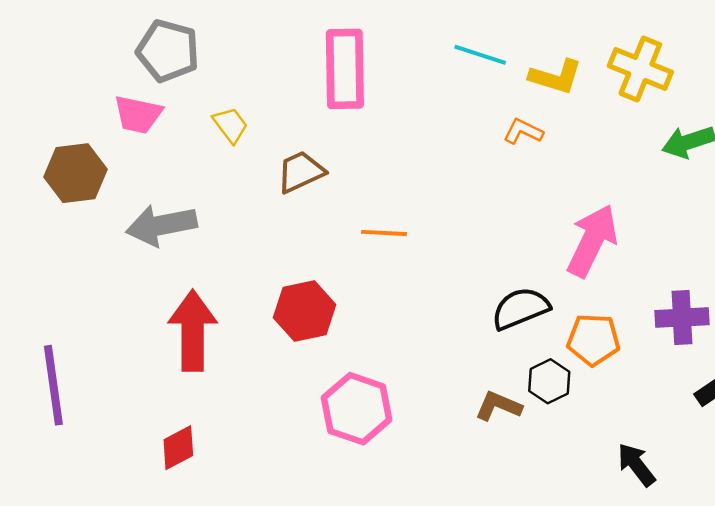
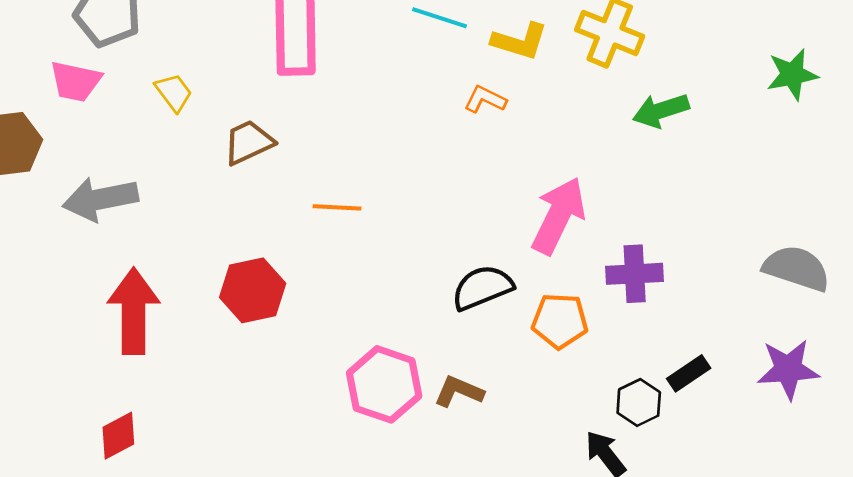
purple cross: (682, 318) -> (635, 274), moved
black hexagon: (549, 381) -> (639, 402), moved
pink hexagon: (357, 409) -> (384, 384), moved

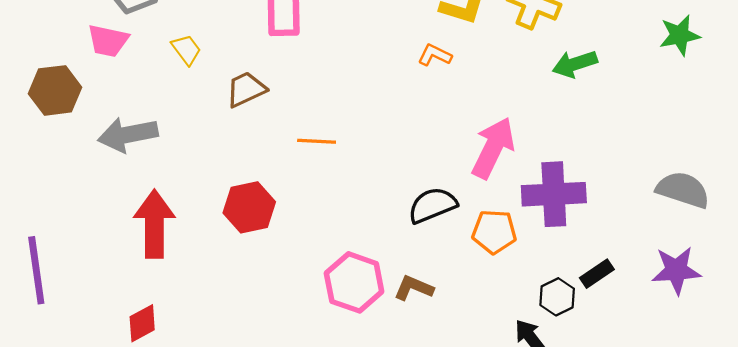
purple cross: (635, 274) -> (554, 194), size x1.4

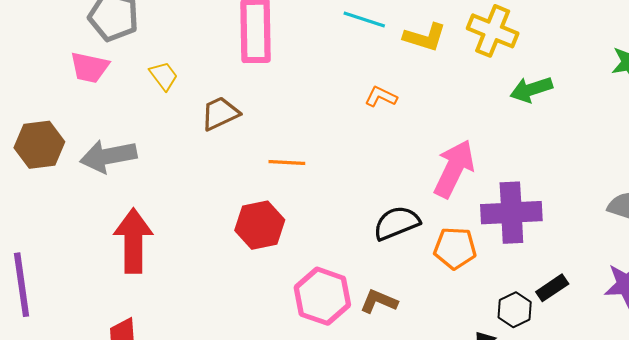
orange L-shape: (435, 55) -> (381, 97), moved
brown hexagon: (55, 90) -> (39, 145), moved
red hexagon: (249, 207) -> (260, 225), moved

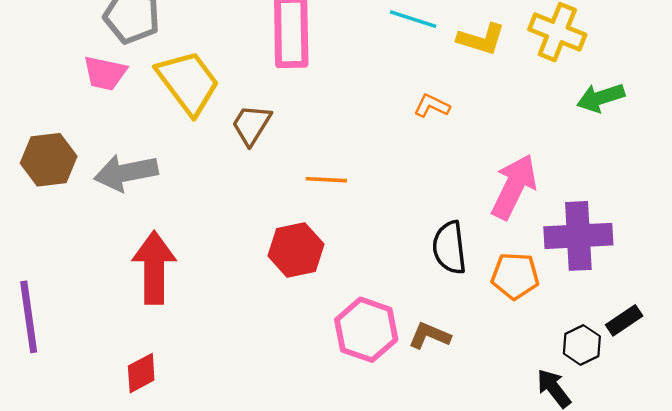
yellow trapezoid: (164, 76) -> (188, 82), size x2.0
brown trapezoid: (220, 113) -> (251, 125), turned -33
black semicircle: (397, 223) -> (449, 248), turned -75

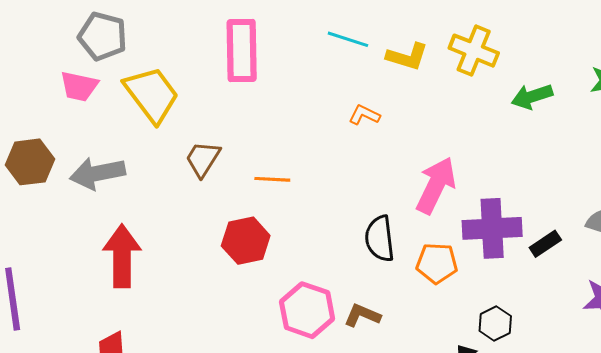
green arrow: (601, 98) -> (532, 97), moved
brown trapezoid: (251, 125) -> (203, 159), moved
black rectangle: (624, 320) -> (545, 244), moved

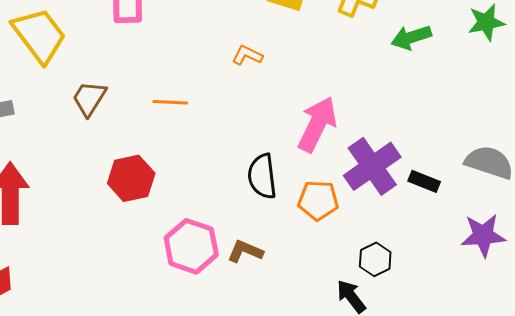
orange line: (272, 179) -> (170, 102), moved
purple cross: (492, 228) -> (372, 166), turned -32
black rectangle: (545, 244) -> (424, 181), turned 56

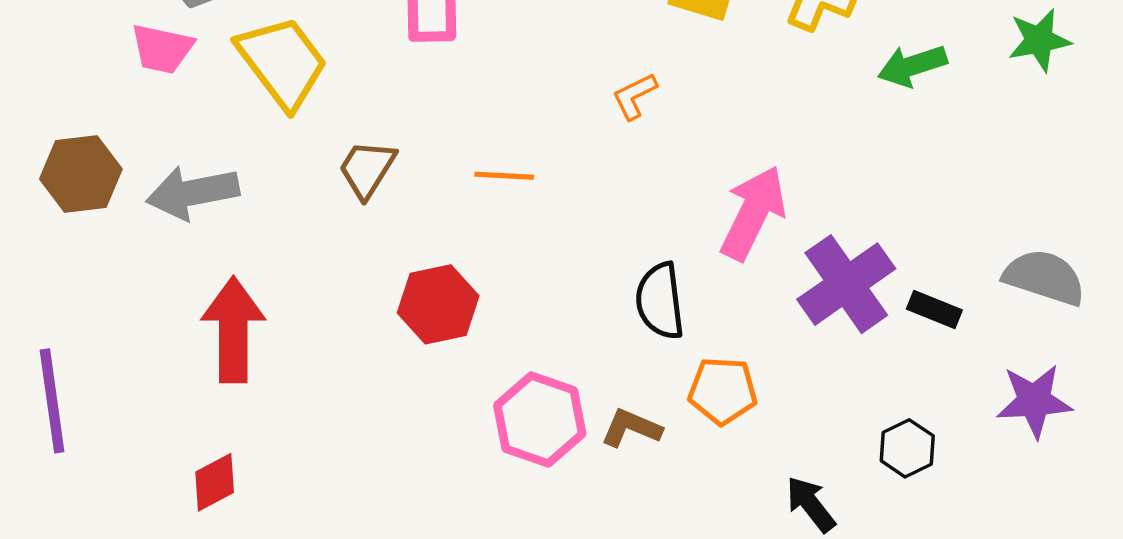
orange L-shape: (247, 55) -> (635, 96), turned -52
orange pentagon: (318, 200) -> (723, 391), moved
black hexagon: (375, 259) -> (907, 448), moved

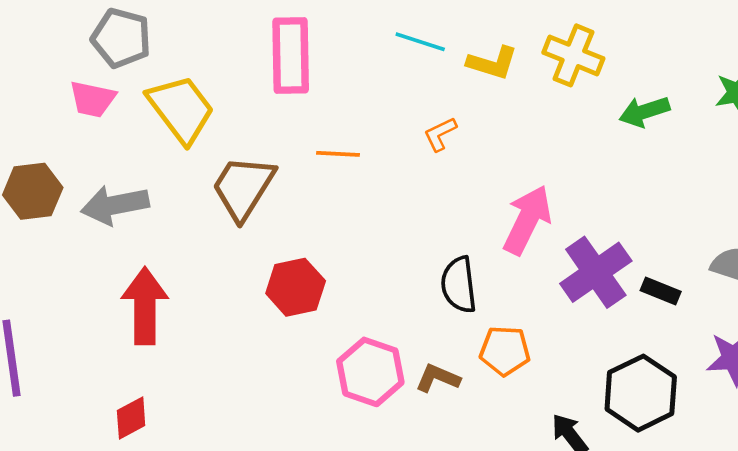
brown trapezoid: (367, 169) -> (243, 188), size x1.5
orange line: (504, 176) -> (338, 154), moved
black hexagon: (907, 448) -> (641, 393), size x1.8

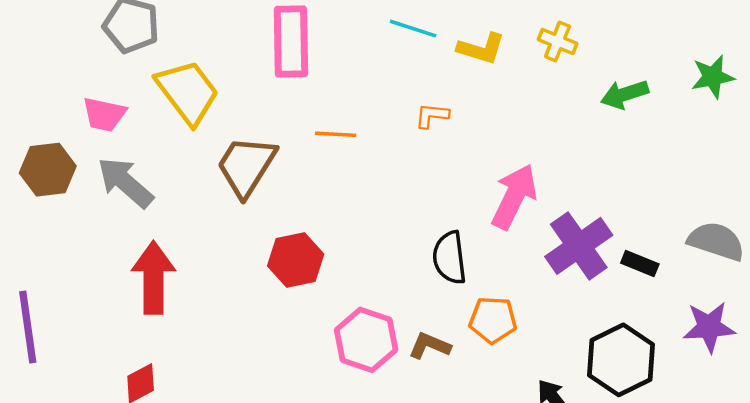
yellow cross: (573, 55) -> (558, 42), size x0.7
pink trapezoid: (92, 99) -> (104, 114), moved
orange L-shape: (440, 134) -> (432, 116), turned 32
gray arrow: (115, 205) -> (125, 182), turned 52

